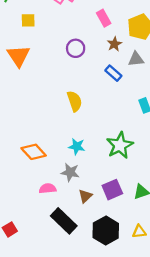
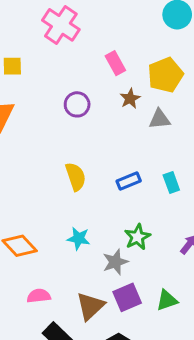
blue rectangle: (113, 73) -> (129, 181), moved, turned -63
green star: (120, 145) -> (137, 237), size x0.7
gray star: (70, 172) -> (115, 262), moved, turned -30
brown triangle: (85, 196) -> (90, 306), size x1.5

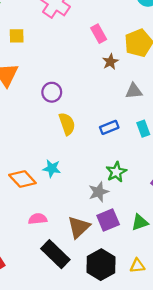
purple circle: (77, 104) -> (52, 92), moved
gray triangle: (160, 119) -> (134, 91), moved
cyan star: (79, 238) -> (52, 168), moved

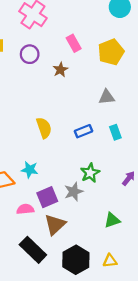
brown star: (110, 62) -> (60, 70), moved
purple circle: (52, 92) -> (30, 54), moved
pink semicircle: (38, 219) -> (25, 209), moved
purple square: (108, 220) -> (47, 197), moved

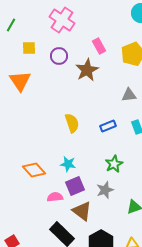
brown star: (60, 70) -> (87, 70), size x1.6
cyan star: (30, 170) -> (68, 164), moved
gray star: (74, 192) -> (105, 190), moved
brown triangle: (55, 225) -> (82, 211), turned -40

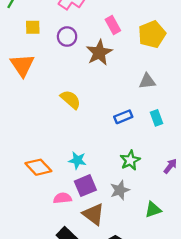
yellow semicircle: (72, 123) -> (70, 100), moved, turned -30

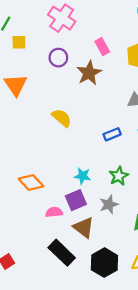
yellow square: (33, 27) -> (19, 42), moved
cyan star: (77, 160) -> (82, 176), moved

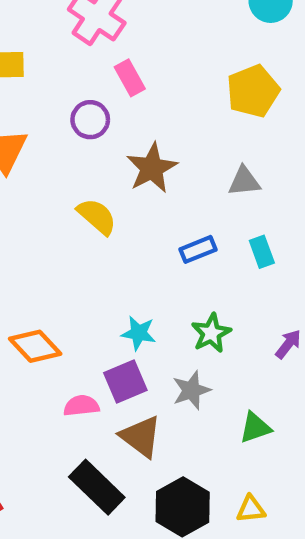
pink rectangle: (102, 47) -> (130, 78), moved
purple circle: (58, 58) -> (90, 120), moved
brown star: (89, 73) -> (152, 168), moved

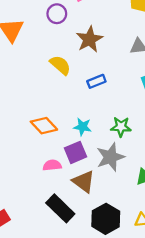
blue rectangle: (198, 249) -> (96, 81), moved
green star: (211, 333) -> (121, 127), turned 30
orange diamond: (35, 346) -> (44, 126), moved
gray star: (191, 390) -> (110, 157), size x1.4

